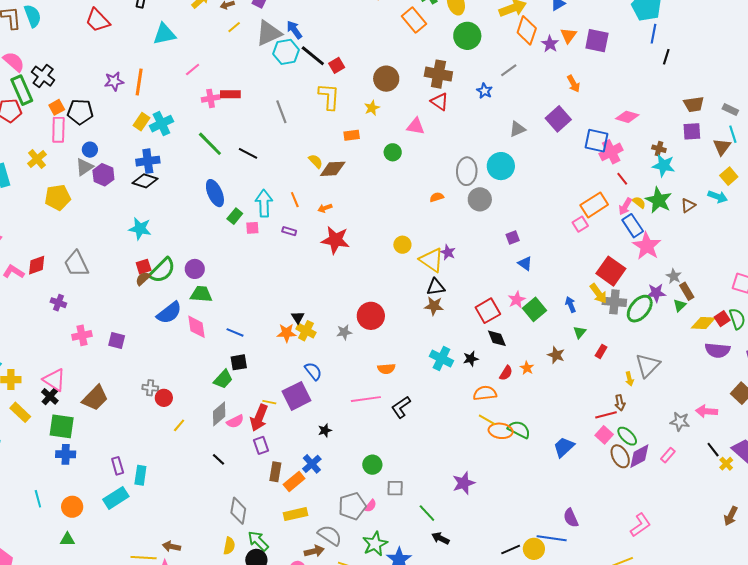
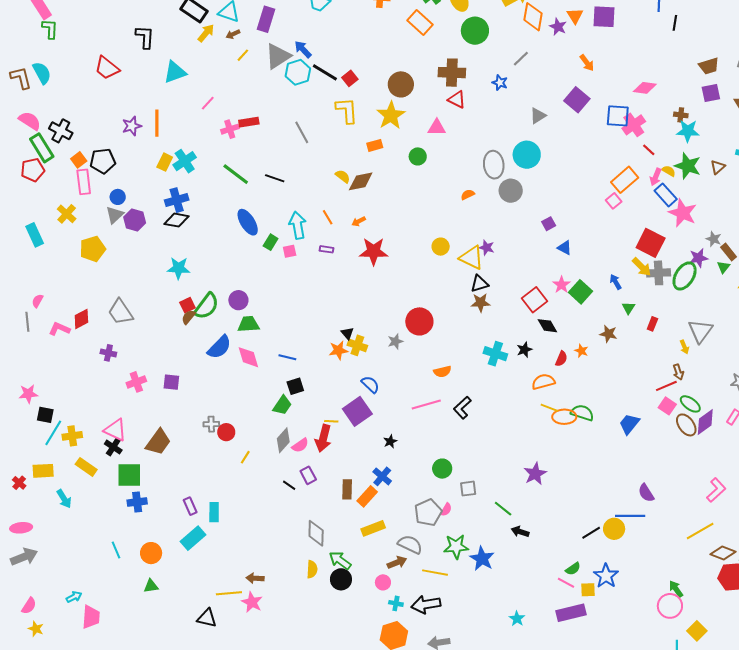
yellow star: (372, 108) -> (391, 115), size x1.8
purple rectangle: (261, 445) -> (308, 475), moved
green star: (375, 544) -> (456, 547), turned 30

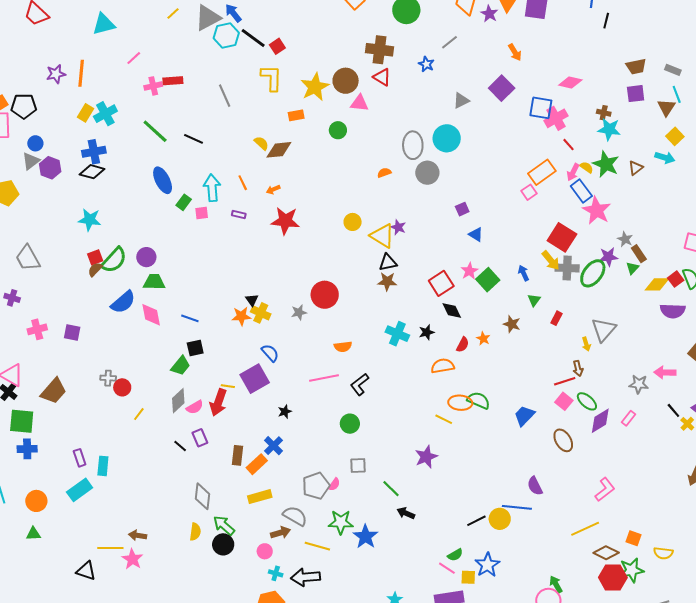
brown circle: (401, 84) -> (346, 81), moved
yellow line: (549, 408) -> (444, 419), moved
brown ellipse: (686, 425) -> (563, 440), moved
green circle: (442, 469) -> (350, 424), moved

